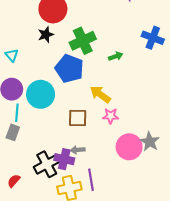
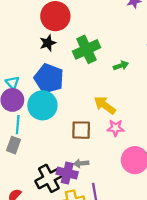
cyan triangle: (12, 55) -> (12, 83), moved
blue pentagon: (69, 69) -> (49, 78), moved

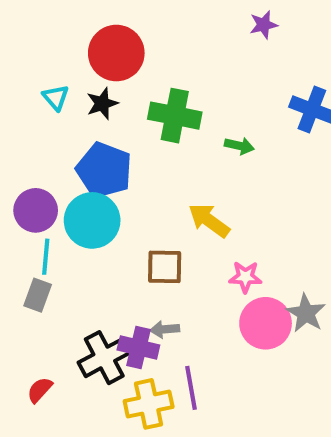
green cross: (86, 49) -> (175, 116), turned 36
green arrow: (121, 66) -> (239, 146), turned 32
cyan triangle: (12, 83) -> (56, 97), moved
pink star: (116, 128) -> (245, 277), moved

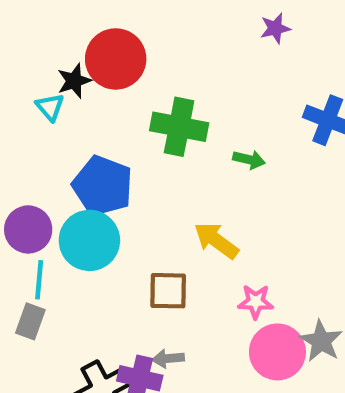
black star: (102, 103) -> (74, 81), moved

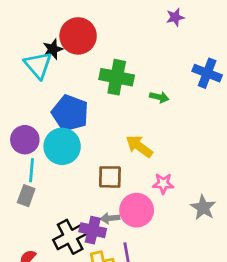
cyan triangle: (50, 107) -> (38, 65), size x1.6
pink circle: (277, 352) -> (137, 210), moved

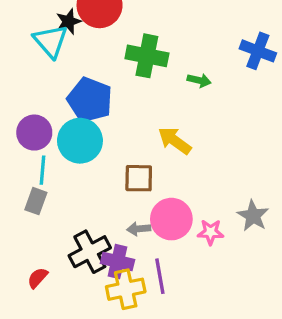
pink star: (163, 184) -> (211, 232), moved
purple cross: (93, 230) -> (118, 261), moved

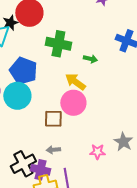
yellow arrow: (175, 141) -> (75, 82), moved
pink circle: (171, 219) -> (73, 103), moved

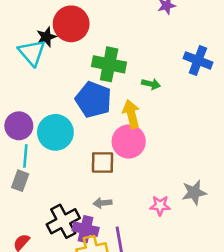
blue pentagon: (23, 71) -> (93, 100), moved
yellow arrow: (75, 82) -> (131, 114), turned 40
gray star: (123, 142) -> (194, 193), turned 30

